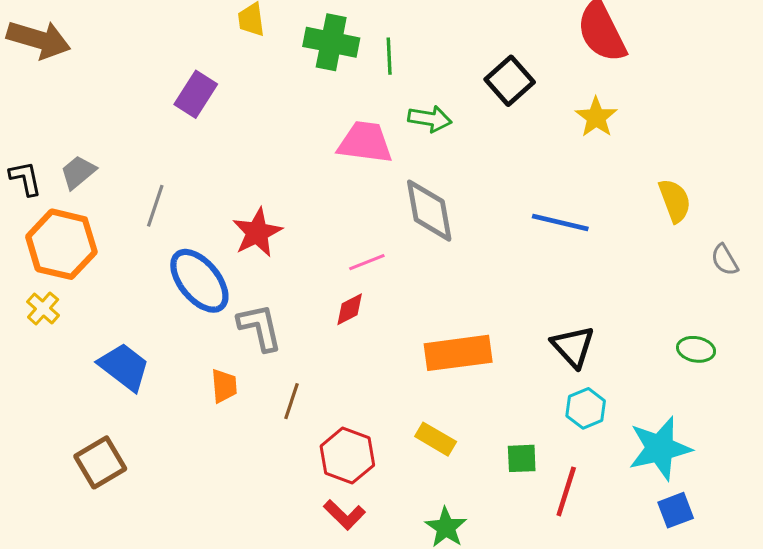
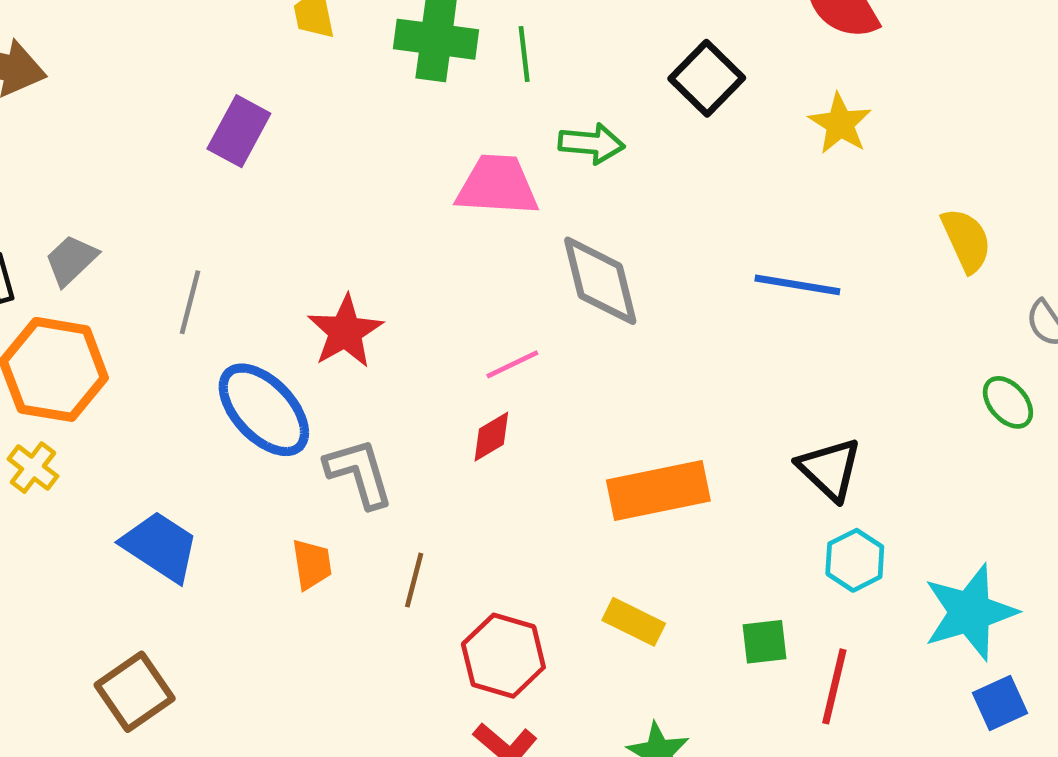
green ellipse: (696, 349) -> (1008, 402), moved, turned 42

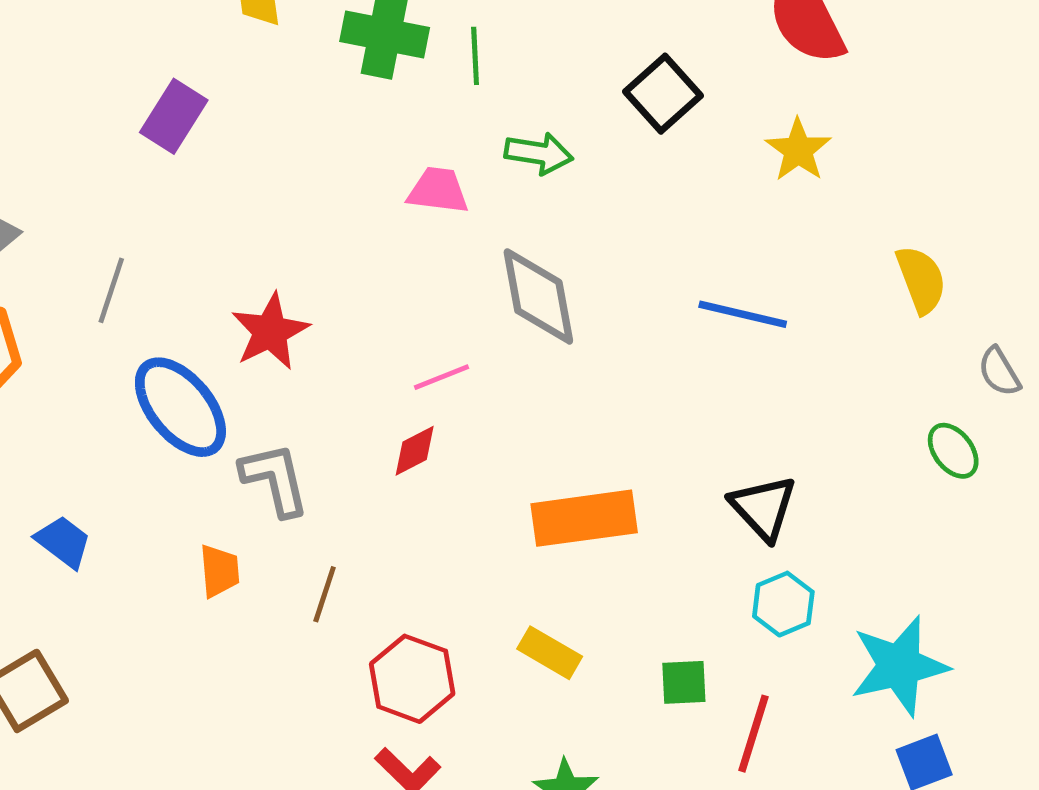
pink trapezoid: (497, 185) -> (438, 190), size x0.7
blue trapezoid: (160, 546) -> (63, 542), size x0.7

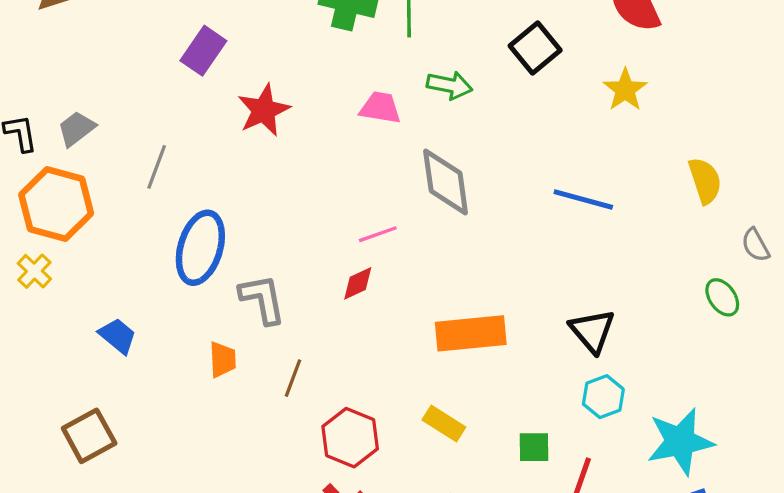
red star: (270, 332) -> (264, 110), moved
blue ellipse: (180, 407) -> (200, 248), turned 54

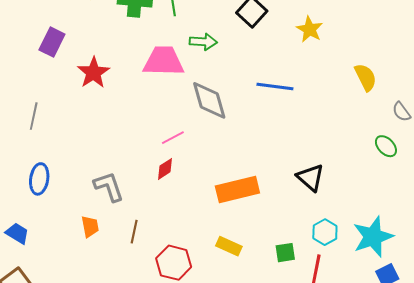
pink trapezoid: (380, 108) -> (164, 61), size x1.6
blue line: (583, 199) -> (275, 86), moved
blue ellipse: (200, 248) -> (39, 179), moved, size x0.7
blue trapezoid: (118, 336) -> (17, 233), moved
cyan hexagon: (603, 397) -> (325, 232), moved

